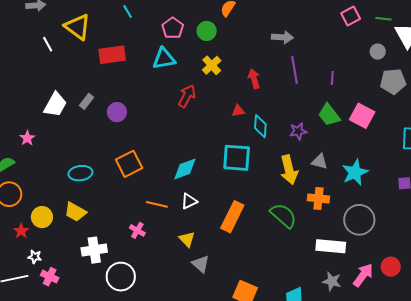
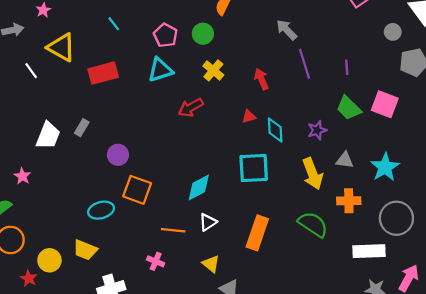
gray arrow: (282, 37) -> (287, 30), turned -130
red arrow: (187, 96) -> (191, 107), turned -140
purple circle: (117, 112) -> (118, 155), moved
orange square: (129, 164) -> (137, 190), turned -36
cyan ellipse: (80, 173) -> (101, 210), moved

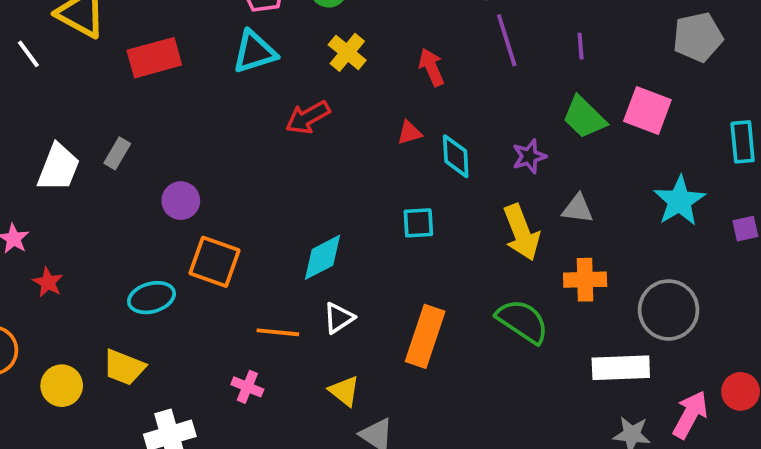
cyan star: (385, 167) -> (679, 201), moved
cyan square: (254, 168) -> (418, 223), size x0.6
red star: (29, 278) -> (48, 282), moved

